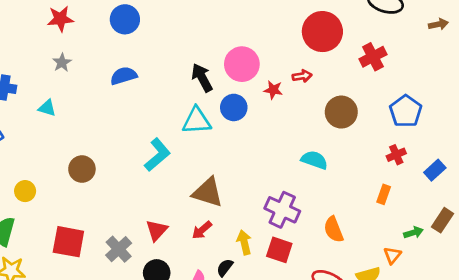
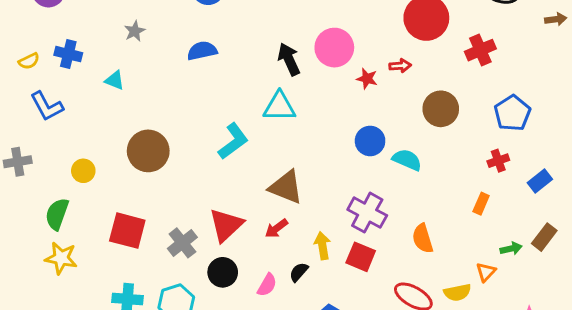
blue circle: (234, 107) -> (370, 141), moved
brown circle: (82, 169) -> (148, 151), size x1.4
red triangle: (157, 230) -> (226, 225), size x1.4

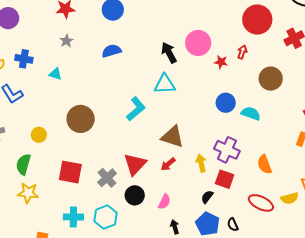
red arrow: (400, 66) -> (242, 52), turned -64
yellow arrow: (322, 246) -> (201, 163), moved
black semicircle: (299, 272) -> (207, 197), moved

